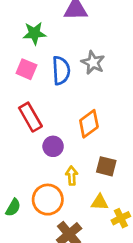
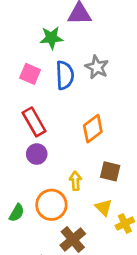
green star: (34, 33) -> (51, 38), moved
purple circle: (53, 146) -> (37, 154), moved
yellow triangle: (100, 202) -> (104, 207), turned 42

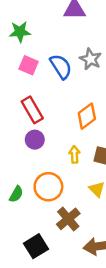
green star: (51, 38) -> (20, 32), moved
blue semicircle: (65, 75) -> (61, 66), turned -30
yellow arrow: (75, 181) -> (74, 154), moved

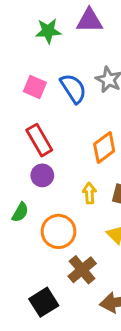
green star: (20, 32) -> (48, 31), moved
green semicircle: (16, 194) -> (20, 212), moved

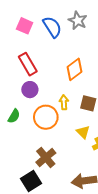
orange circle: (58, 231) -> (46, 117), moved
brown cross: (82, 270) -> (46, 158), moved

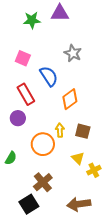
blue semicircle: (52, 27) -> (49, 76), moved
purple circle: (30, 90) -> (18, 118), moved
green semicircle: (14, 116) -> (11, 158), moved

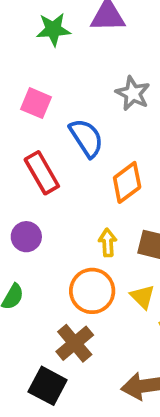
purple circle: (18, 118) -> (26, 237), moved
orange circle: (43, 144) -> (92, 291), moved
black square: (29, 204) -> (48, 386), turned -30

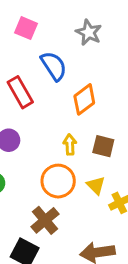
pink square: (36, 103) -> (26, 28), moved

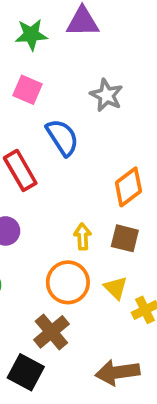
orange diamond: (84, 99) -> (128, 187), moved

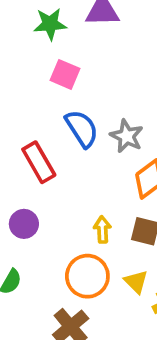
pink square: (28, 90) -> (65, 74), moved
gray star: (106, 95) -> (127, 136), moved

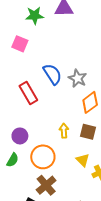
pink square: (65, 74) -> (20, 44), moved
purple circle: (24, 224) -> (20, 136), moved
orange circle: (87, 276) -> (43, 157), moved

